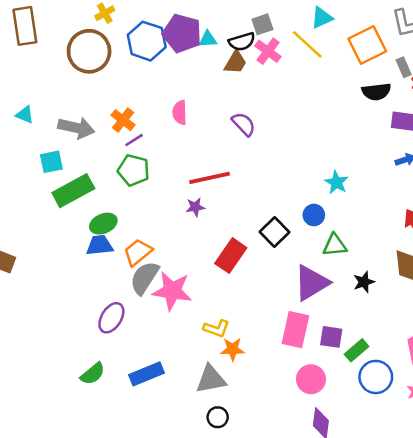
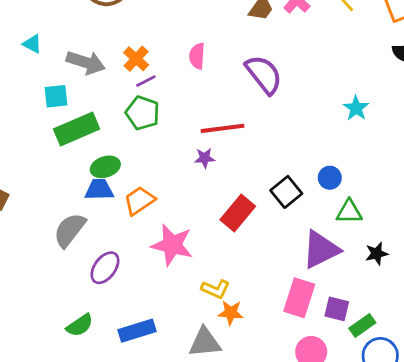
purple semicircle: (244, 124) -> (264, 74), size x1.5
cyan star: (336, 182) -> (356, 108), moved
gray semicircle: (144, 278) -> (70, 230), moved

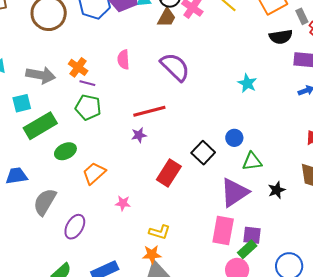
purple line: (146, 81) -> (87, 83), turned 49
blue trapezoid: (99, 190) -> (17, 176), moved
pink star: (172, 245) -> (123, 203), size x0.5
orange star: (231, 313) -> (152, 254), moved
green rectangle: (362, 326) -> (247, 249), moved

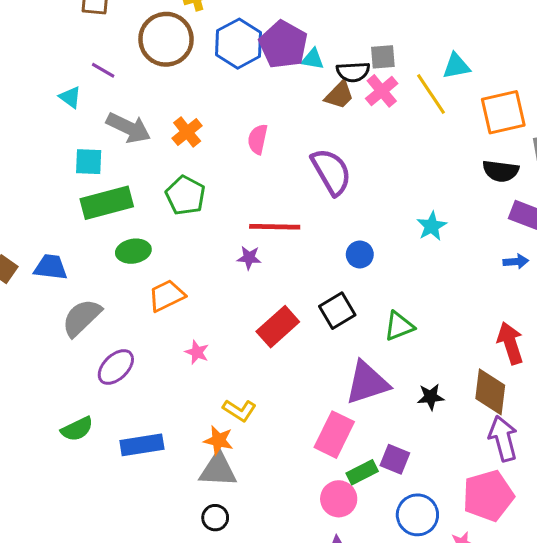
purple line: (87, 83) -> (103, 70), moved
blue circle: (234, 138) -> (360, 254), moved
green triangle: (252, 161) -> (399, 326), moved, turned -30
purple square: (252, 235) -> (395, 459), moved

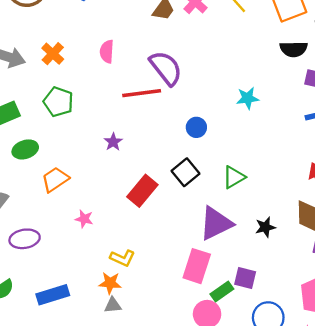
cyan star: (432, 226) -> (248, 98), turned 30
red line: (275, 227) -> (142, 93), moved
purple star: (249, 258) -> (113, 142), turned -30
purple ellipse: (116, 367) -> (25, 239), turned 44
gray triangle: (218, 470) -> (113, 305), size x0.6

